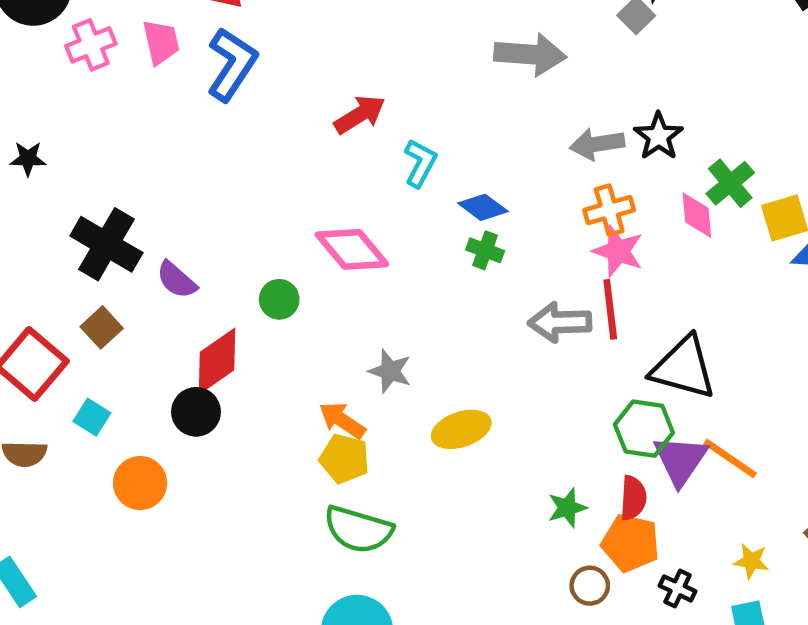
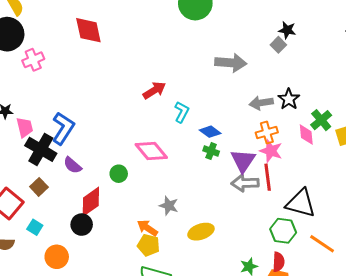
pink trapezoid: (161, 42) -> (25, 127), moved
blue L-shape: (232, 64) -> (63, 128), moved
purple triangle: (680, 460) -> (243, 161), moved

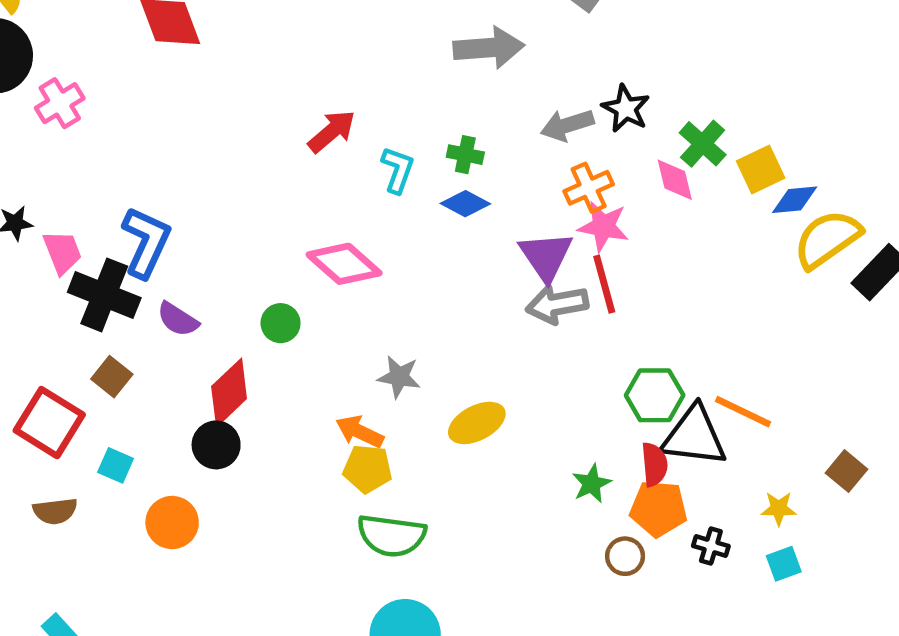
green cross: (211, 151) -> (465, 155), moved
black triangle: (301, 203) -> (694, 436), moved

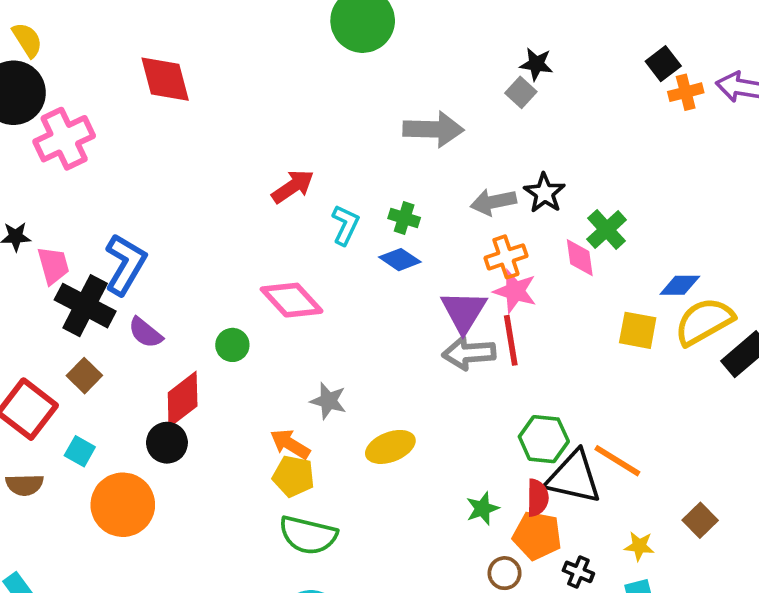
pink cross: (60, 103) -> (64, 139), size x1.4
yellow square: (761, 170) -> (638, 330), moved, turned 30
orange circle: (172, 523) -> (123, 505), size x1.4

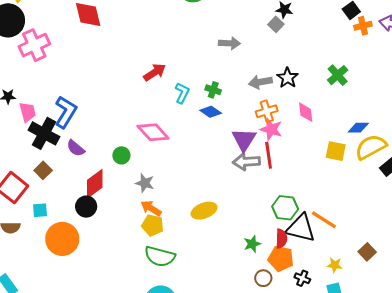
gray arrow: (433, 129) -> (229, 43), size x0.7
green cross: (607, 230) -> (338, 75), moved
gray star: (328, 401) -> (145, 183), moved
cyan square: (80, 451) -> (40, 210), turned -35

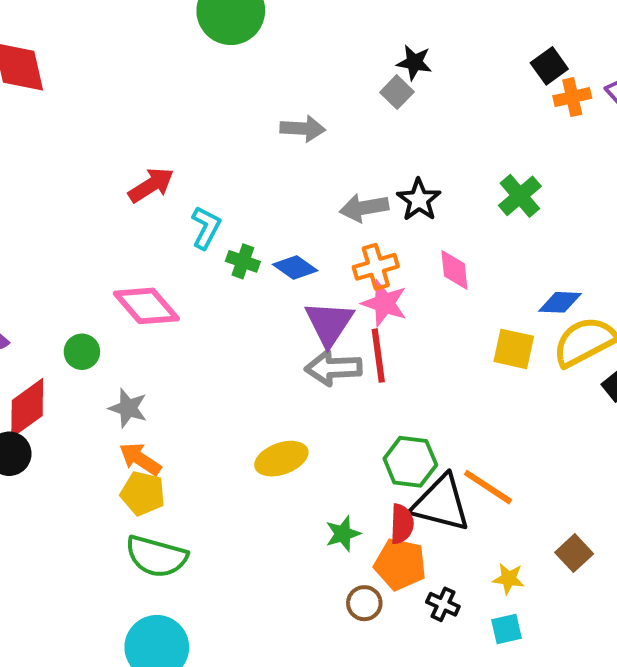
green cross: (213, 90) -> (243, 261), moved
blue diamond: (211, 112) -> (295, 267), moved
yellow ellipse: (204, 211) -> (281, 459), moved

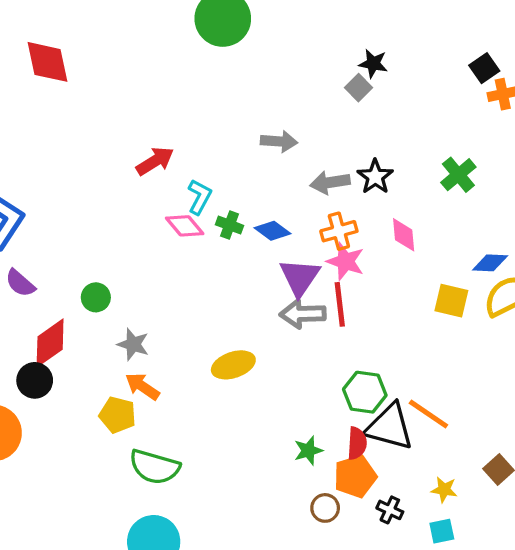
gray arrow: (303, 129) -> (279, 141), moved
pink diamond: (146, 306) -> (185, 226), moved, size x0.7
yellow ellipse: (281, 459) -> (233, 365), moved
yellow pentagon: (143, 493) -> (118, 415), moved
orange pentagon: (400, 564) -> (355, 476), turned -30

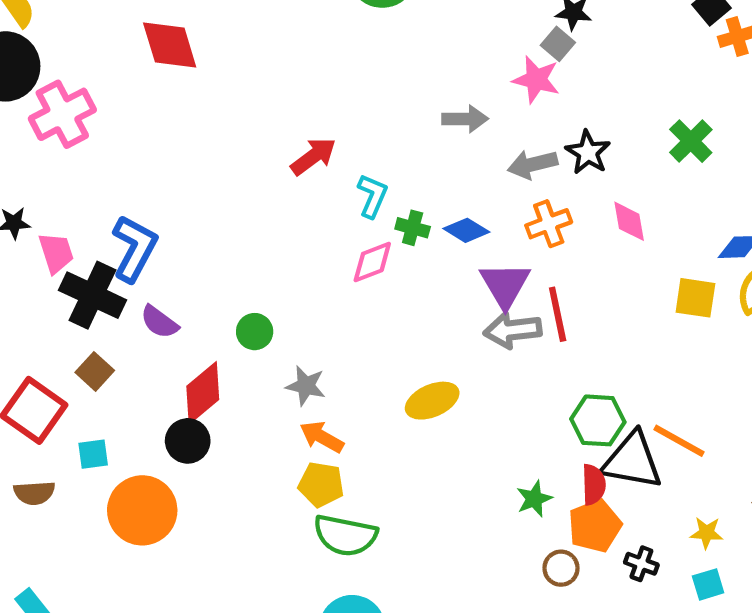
pink diamond: (185, 226) -> (372, 262), moved, turned -66
pink star: (346, 261) -> (536, 80), moved
yellow pentagon: (118, 415) -> (321, 484), moved

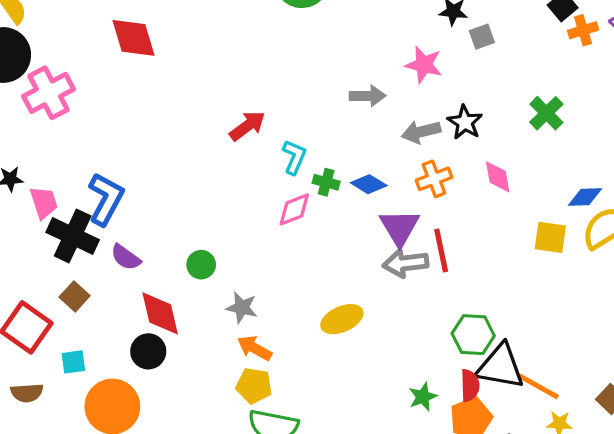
gray square: (558, 44) -> (482, 37), moved, turned 30
red diamond: (203, 393) -> (160, 313), turned -63
orange line: (679, 441) -> (539, 387), moved

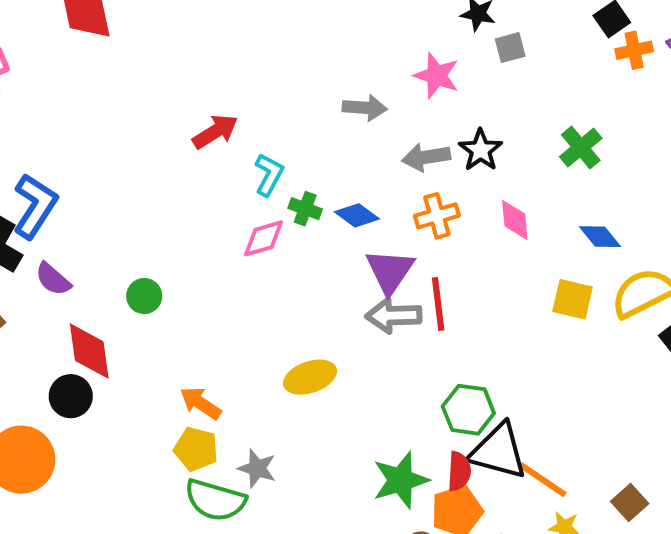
blue diamond: (585, 197) -> (600, 237), moved, turned 48
gray star: (242, 308) -> (257, 468), moved
green star: (423, 397) -> (401, 480), size x1.6

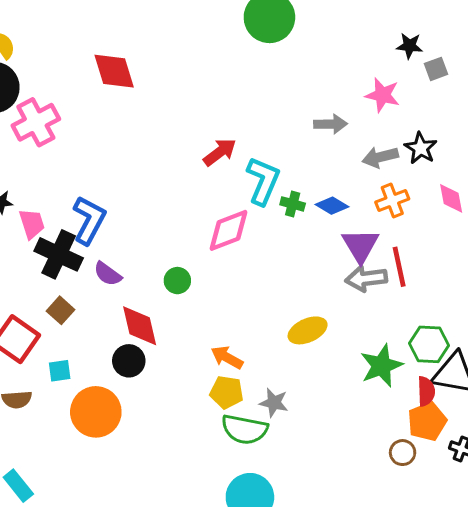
cyan L-shape: (269, 175) -> (263, 181), size x1.5
pink diamond: (264, 238) -> (229, 230), moved, size x1.4
green star: (401, 480) -> (381, 366), moved

